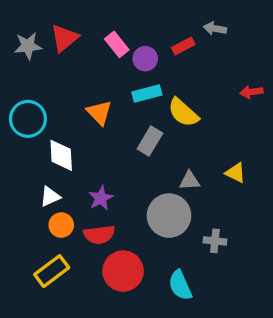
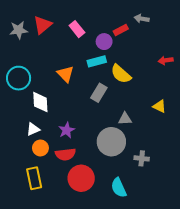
purple circle: (145, 59) -> (104, 42), moved
yellow triangle: (236, 173) -> (159, 106), moved
yellow rectangle: (52, 271) -> (34, 178), turned -65

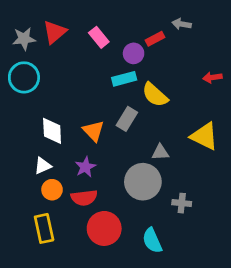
orange triangle: (65, 74) -> (93, 131), moved
cyan circle: (19, 78) -> (24, 77), moved
yellow triangle: (159, 106) -> (204, 136), size x1.6

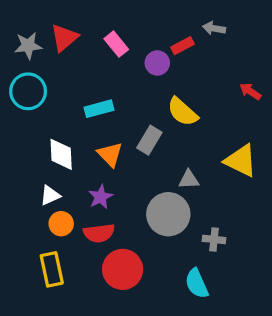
red arrow: (212, 77) -> (250, 91), turned 42
cyan rectangle: (124, 79) -> (99, 109), moved
cyan semicircle: (152, 240) -> (197, 284), moved

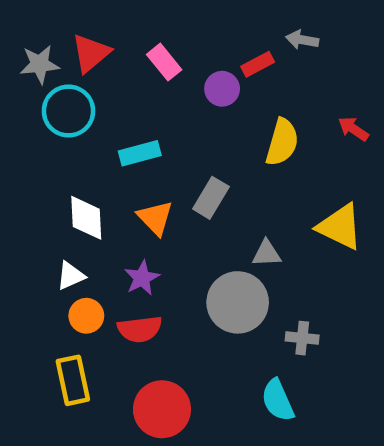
cyan circle: (28, 91) -> (68, 111), moved
yellow semicircle: (182, 112) -> (282, 142), moved, turned -116
red circle: (123, 269) -> (162, 409), moved

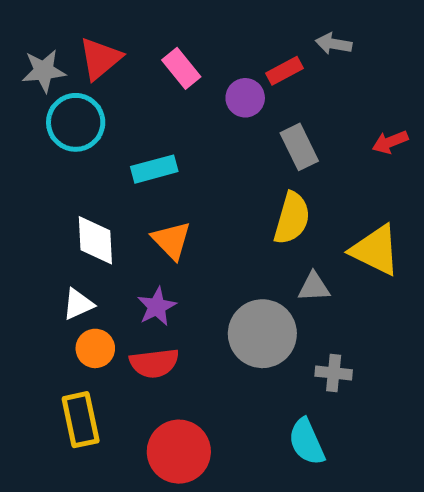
red arrow: (353, 129) -> (390, 142), turned -56
yellow semicircle: (282, 142) -> (292, 218), moved
gray rectangle: (211, 198) -> (299, 147), moved, turned -57
gray triangle: (267, 253) -> (314, 287), moved

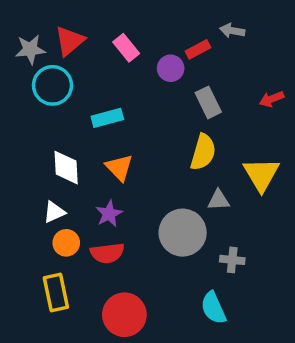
yellow triangle: (375, 250) -> (261, 174), turned 33

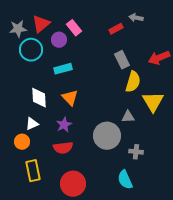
purple circle: (171, 68) -> (59, 40), moved
red arrow: (272, 99) -> (159, 58), size x1.5
yellow semicircle: (203, 152) -> (133, 82), moved
orange circle: (66, 243) -> (22, 142), moved

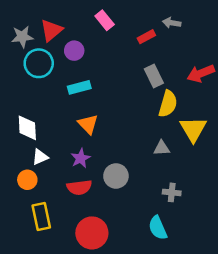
pink rectangle: (74, 28) -> (105, 20), moved
white diamond: (39, 98) -> (27, 128), moved
gray circle: (107, 136) -> (116, 176), moved, size x0.7

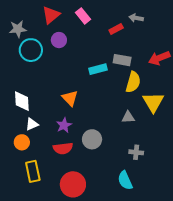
red triangle: (51, 30) -> (51, 15), moved
gray rectangle: (154, 76) -> (122, 60), turned -54
cyan rectangle: (79, 87) -> (98, 69), moved

